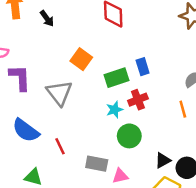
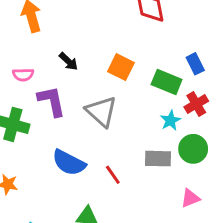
black arrow: (47, 18) -> (68, 61), moved
green rectangle: (117, 78) -> (167, 82), turned 50
gray rectangle: (97, 164) -> (158, 159), moved

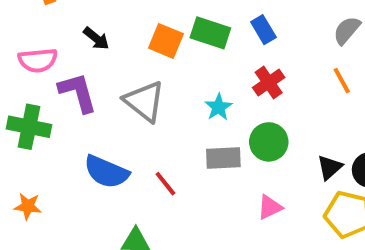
pink semicircle: (23, 75) -> (38, 60), size x1.4
green rectangle: (167, 82) -> (210, 33), moved
cyan star: (170, 120) -> (218, 107), moved

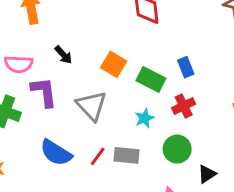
green rectangle: (210, 33) -> (151, 79), moved
gray rectangle: (223, 158) -> (127, 155), moved
black triangle: (330, 167) -> (207, 174), moved
red line: (165, 184) -> (98, 156), moved, turned 66

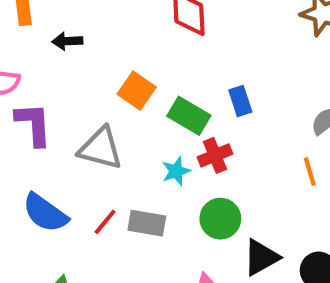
black arrow: (63, 55) -> (67, 41), moved, turned 126
gray triangle: (91, 106) -> (101, 148), turned -36
red cross: (184, 106) -> (215, 155), moved
black triangle: (207, 174) -> (261, 257), size x1.4

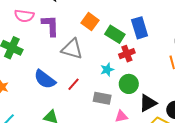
blue rectangle: (240, 101) -> (140, 28), size x1.5
purple L-shape: (34, 124) -> (50, 26), moved
cyan star: (176, 171) -> (107, 70), moved
gray rectangle: (147, 223) -> (102, 98), moved

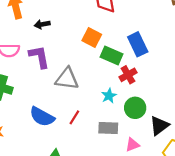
orange square: (90, 22) -> (92, 38), moved

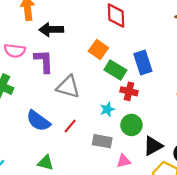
black arrow: (42, 24) -> (51, 30), size x1.5
red cross: (128, 75) -> (129, 91), turned 35

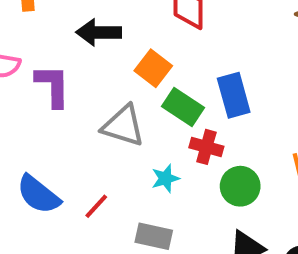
black arrow: (51, 30) -> (99, 32), moved
gray triangle: (68, 87) -> (123, 126), moved
green circle: (131, 125) -> (240, 186), moved

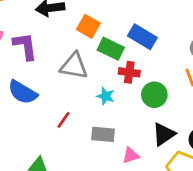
blue rectangle: (234, 95) -> (142, 37), turned -36
cyan star: (165, 178) -> (106, 96), turned -30
blue semicircle: (38, 194) -> (23, 92), moved

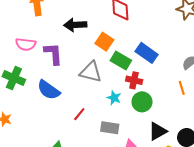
green circle: (154, 95) -> (142, 102), moved

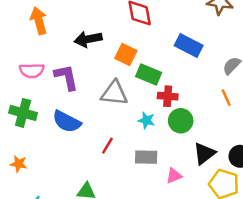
blue rectangle: (147, 53) -> (189, 45), moved

